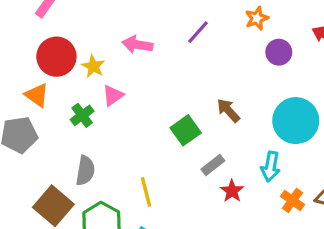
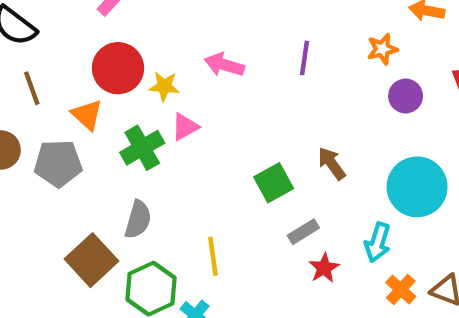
purple line: (198, 32) -> (304, 58), turned -40
yellow star: (93, 66) -> (164, 86), turned -30
green cross: (82, 115) -> (142, 148), size x1.4

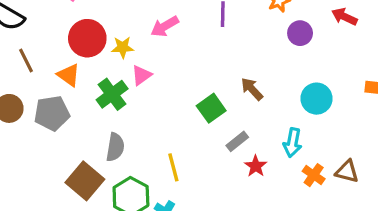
pink arrow: (224, 65) -> (165, 26), turned -40
cyan circle: (417, 187) -> (316, 99), size x0.7

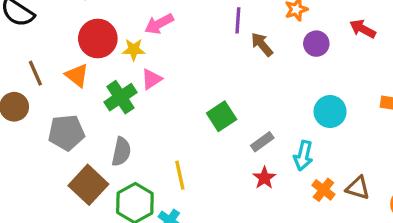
pink arrow: (165, 26) -> (159, 24), moved
brown line: (26, 61) -> (35, 73), moved
brown arrow: (252, 89) -> (262, 44), moved
gray pentagon: (52, 113) -> (66, 133), moved
gray rectangle: (237, 141) -> (262, 142), moved

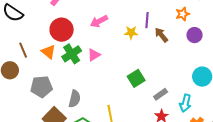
yellow star: (134, 50) -> (131, 33), moved
green cross: (120, 97) -> (72, 54), moved

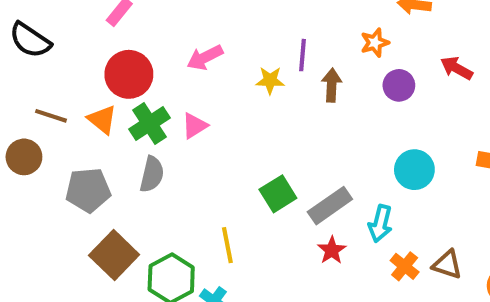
brown arrow: (161, 35) -> (332, 85), turned 42
brown line: (23, 50) -> (51, 116), turned -49
green square: (136, 78) -> (278, 194), moved
gray rectangle: (161, 94) -> (330, 206), size x1.5
gray semicircle: (75, 99) -> (152, 174), moved

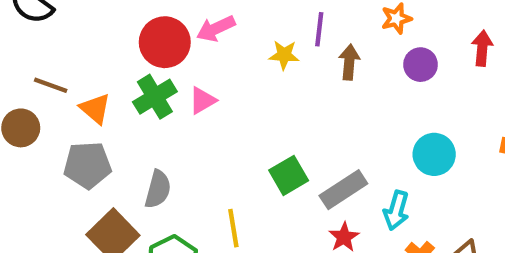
red arrow: (457, 68) -> (482, 48), turned 64
red circle: (129, 74) -> (165, 42), moved
orange triangle: (102, 119) -> (95, 109), moved
gray semicircle: (152, 174) -> (158, 189), moved

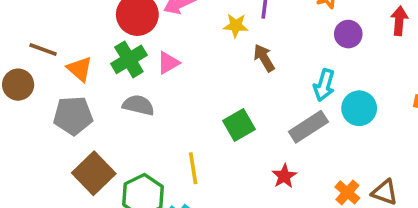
brown arrow: (349, 62) -> (264, 58), moved, turned -36
gray semicircle: (158, 189) -> (138, 105), moved, turned -92
gray rectangle: (343, 190) -> (308, 127), moved
cyan arrow: (396, 210) -> (324, 85), moved

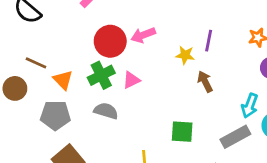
green square: (239, 125) -> (182, 132), turned 30

